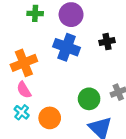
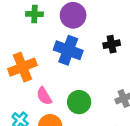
pink semicircle: (24, 90) -> (44, 96), moved
green circle: (89, 99) -> (79, 102), moved

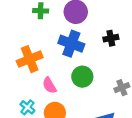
green circle: (79, 102) -> (82, 77), moved

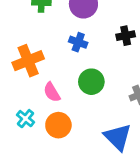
blue cross: (71, 44) -> (78, 42), size x0.6

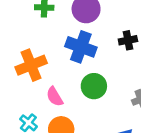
blue cross: (78, 42) -> (81, 47), size x1.6

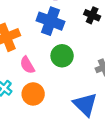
black cross: (128, 40) -> (92, 15), turned 35

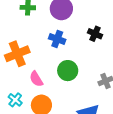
blue cross: (50, 21) -> (57, 39), size x0.7

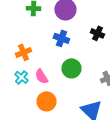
orange cross: (17, 54) -> (23, 52), size x0.7
cyan cross: (15, 100) -> (21, 77), moved

